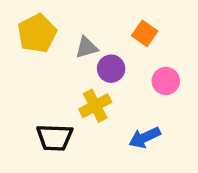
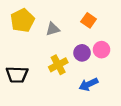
purple circle: (111, 69) -> (82, 53), moved
black trapezoid: (55, 137) -> (17, 75), moved

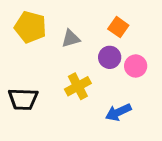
yellow pentagon: (22, 20) -> (30, 27), turned -30
purple circle: (82, 53) -> (110, 57), moved

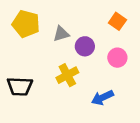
orange square: (118, 27) -> (117, 21), moved
purple circle: (110, 57) -> (85, 46), moved

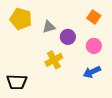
black trapezoid: (20, 86) -> (17, 82), moved
blue arrow: (102, 98) -> (92, 72), moved

